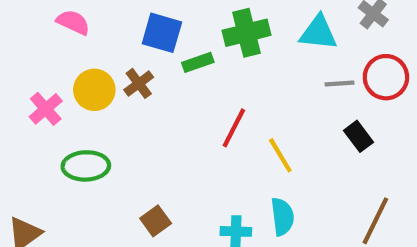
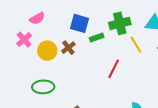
pink semicircle: (73, 22) -> (37, 18), turned 126
pink cross: (46, 109) -> (24, 40), moved
yellow line: (280, 155) -> (136, 45), moved

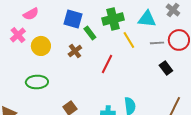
green rectangle: (97, 38) -> (90, 33), turned 72
brown cross: (68, 48) -> (75, 51), moved

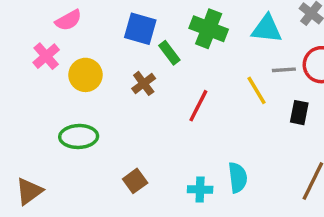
green cross: (113, 19) -> (209, 29), turned 35
yellow line: (129, 40) -> (256, 90), moved
black rectangle: (166, 68) -> (299, 113), turned 48

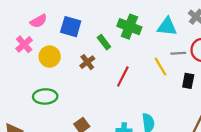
blue square: (140, 29) -> (71, 27), moved

